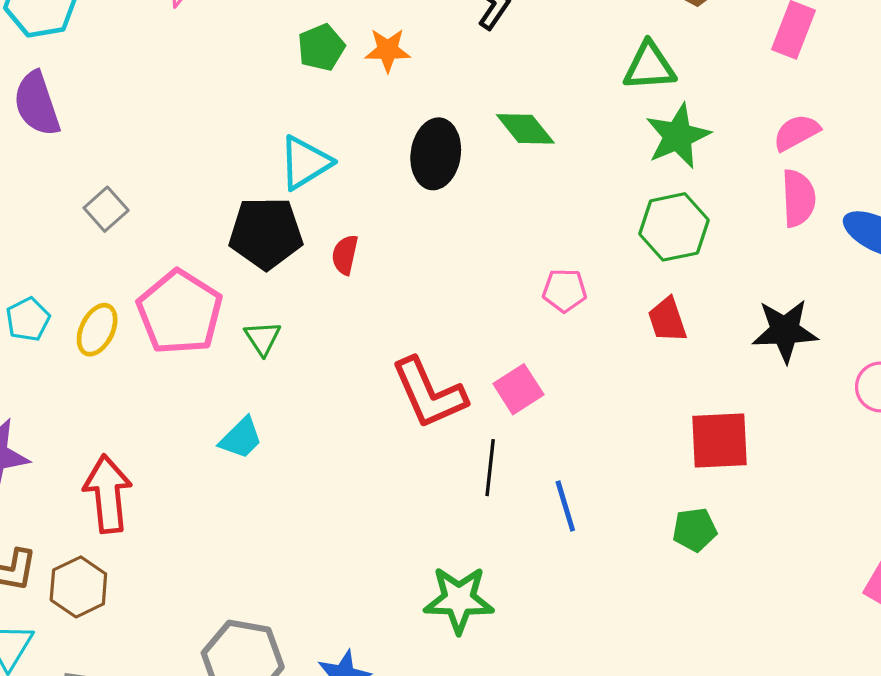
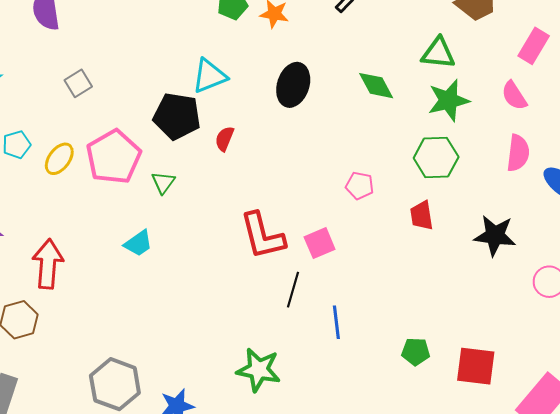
green diamond: (525, 129) -> (376, 86), moved
pink semicircle: (796, 132) -> (514, 96), moved, turned -104
red square: (720, 441) -> (476, 366), moved

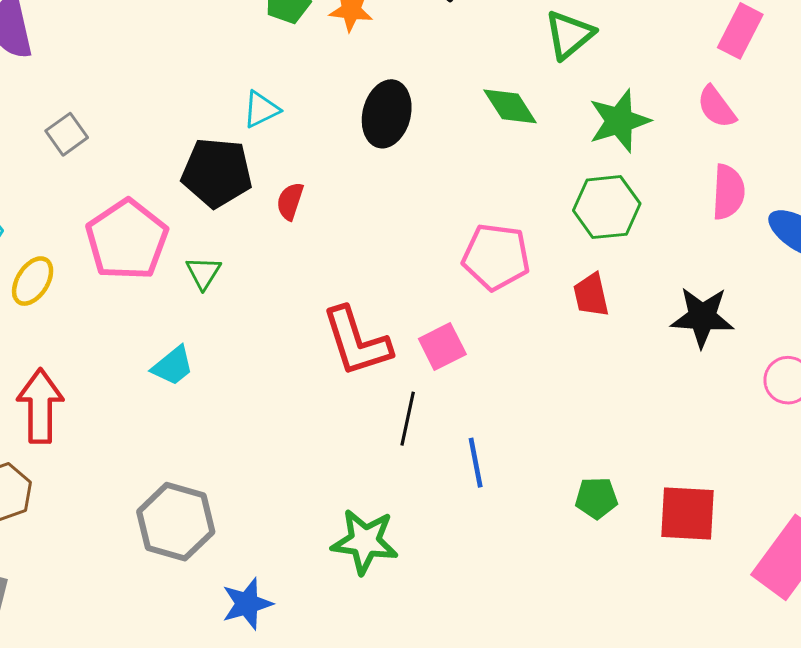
green triangle: (438, 53) -> (569, 35), moved, turned -42
cyan triangle: (209, 76) -> (261, 109), size x0.7
yellow ellipse: (59, 159) -> (33, 281), moved
pink pentagon: (360, 186) -> (496, 257), size x1.6
gray hexagon: (115, 384) -> (176, 522), moved

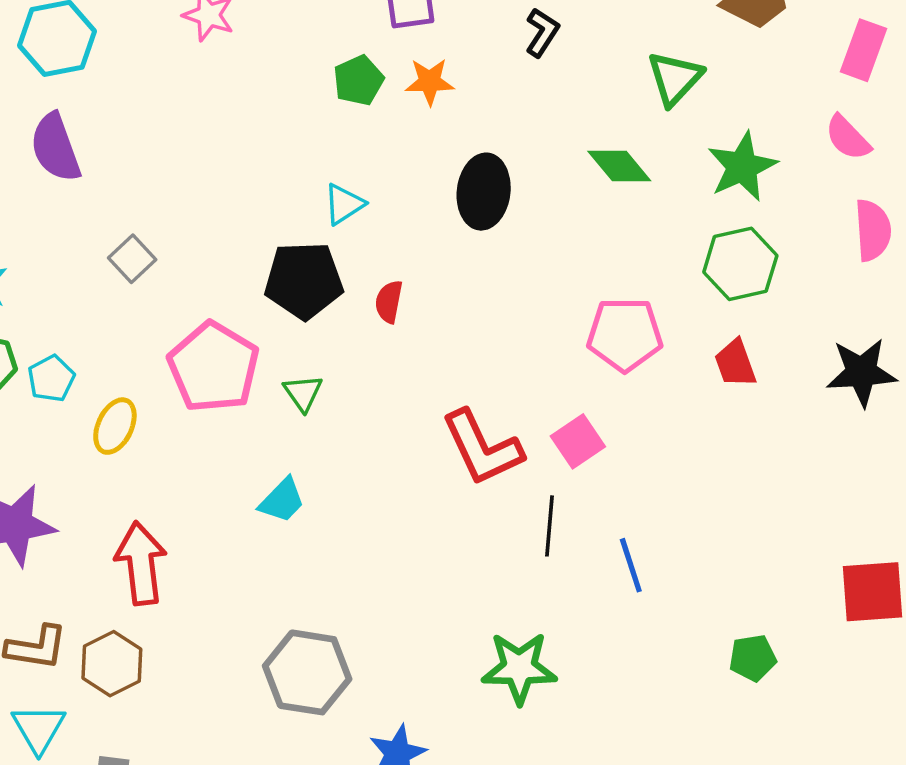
green pentagon: (596, 498) -> (753, 658), moved

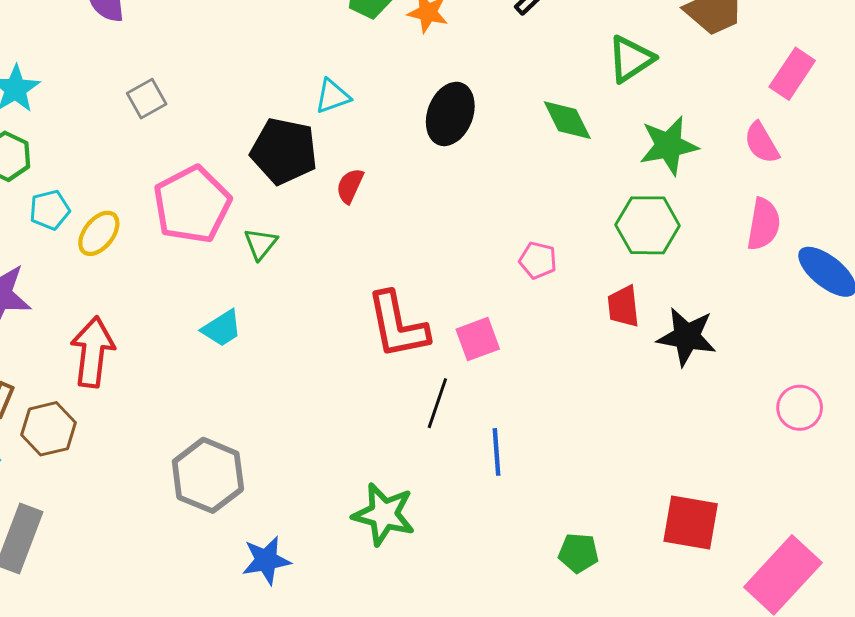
pink pentagon: (625, 334) -> (538, 260), size x0.6
black star: (861, 372) -> (687, 337), moved
cyan pentagon: (51, 378) -> (50, 210), moved

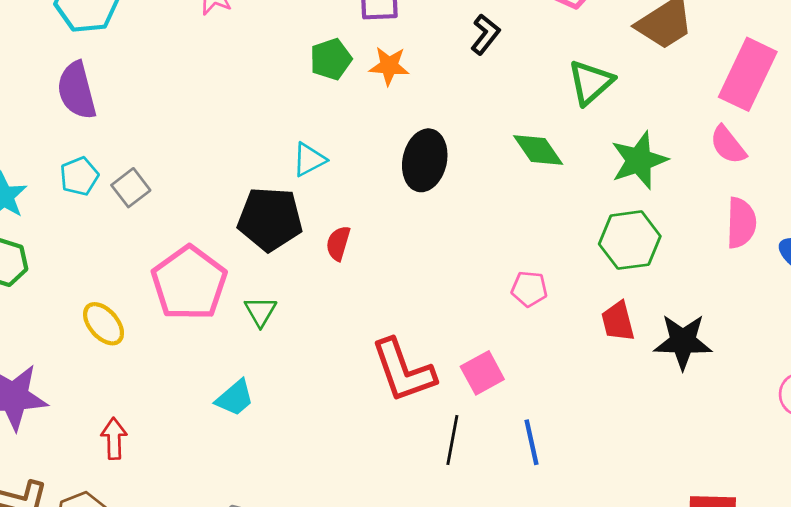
pink rectangle: (792, 74) -> (748, 74), size x1.4
cyan pentagon: (50, 210) -> (79, 176), moved
yellow ellipse: (99, 233) -> (104, 324), turned -72
red arrow: (93, 352) -> (114, 439), size x0.6
blue line: (497, 452) -> (531, 442), moved

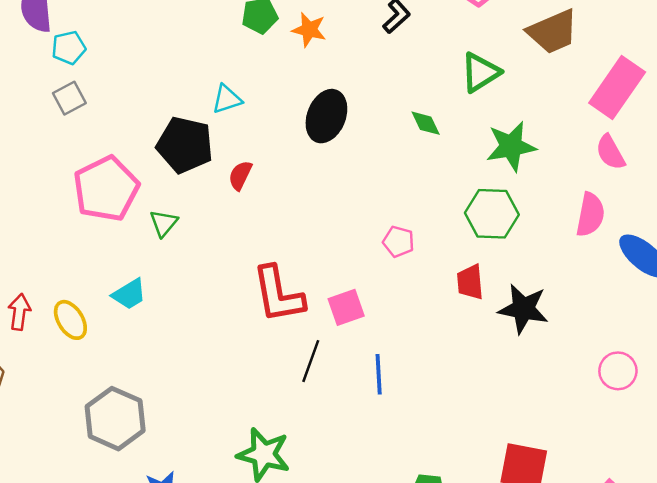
pink semicircle: (728, 145) -> (610, 152), moved
green diamond: (538, 150) -> (426, 123), size x0.7
cyan pentagon: (79, 176) -> (69, 48), moved
yellow ellipse: (104, 324) -> (70, 320), moved

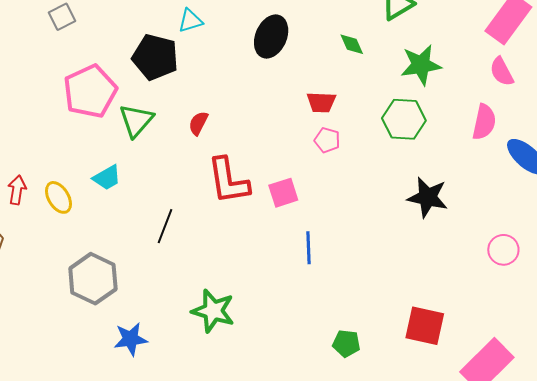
red semicircle: (240, 175) -> (198, 123), moved
green triangle: (164, 223) -> (136, 120), size x1.5
red trapezoid: (470, 282) -> (321, 102), moved, turned -84
black line: (311, 361) -> (165, 226), moved

